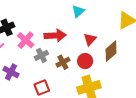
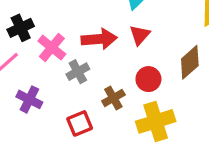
red triangle: (90, 39) -> (140, 35), moved
brown cross: (63, 62) -> (113, 98), moved

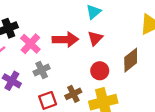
gray cross: (78, 72) -> (42, 70), moved
brown cross: (113, 98) -> (73, 94), moved

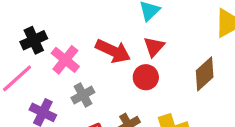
red arrow: (65, 39) -> (113, 51), turned 30
red circle: (100, 71) -> (146, 77), moved

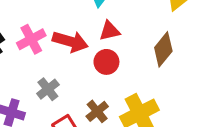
red triangle: (154, 47) -> (110, 31), turned 45
pink cross: (65, 60) -> (31, 39), moved, turned 32

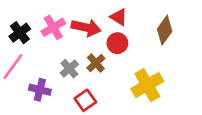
red triangle: (110, 31) -> (119, 17), turned 48
brown cross: (97, 111) -> (96, 63), moved

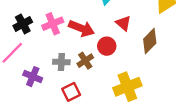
red triangle: (119, 17) -> (123, 23), moved
gray cross: (69, 69) -> (61, 62), turned 35

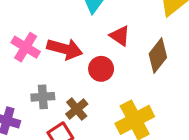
pink cross: (53, 24) -> (26, 47), turned -30
brown cross: (85, 61) -> (77, 109), moved

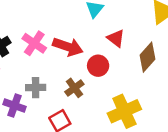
gray cross: (43, 97) -> (36, 88), moved
brown cross: (77, 109) -> (74, 88), moved

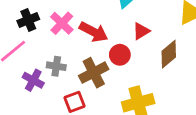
red triangle: (116, 38) -> (141, 31), turned 42
brown cross: (74, 88) -> (94, 73), size x1.5

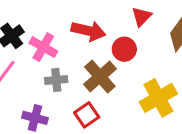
pink cross: (62, 23) -> (43, 47), moved
purple cross: (33, 80) -> (35, 118), moved

